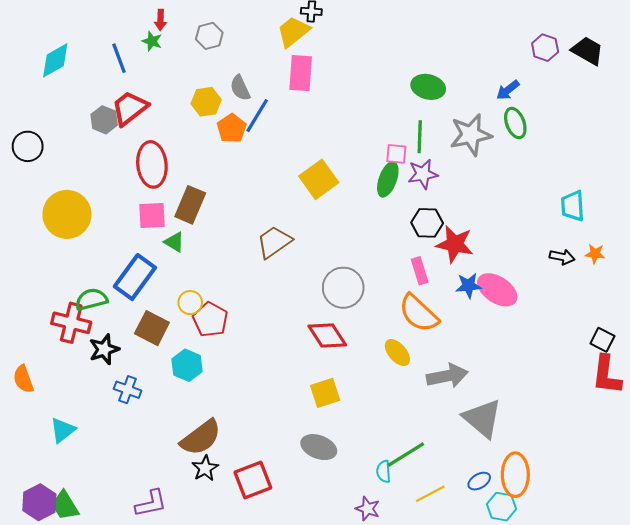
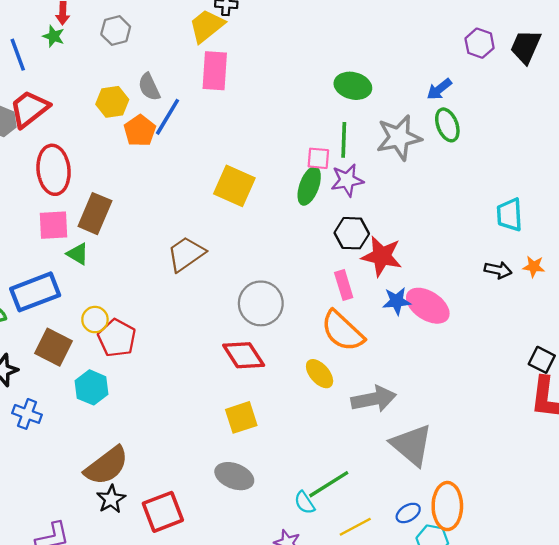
black trapezoid: (588, 51) -> (526, 47), turned -96
yellow square: (319, 179) -> (234, 186), turned -30
blue rectangle: (135, 277) -> (35, 292), turned 33
cyan semicircle: (384, 472) -> (305, 503), turned -30

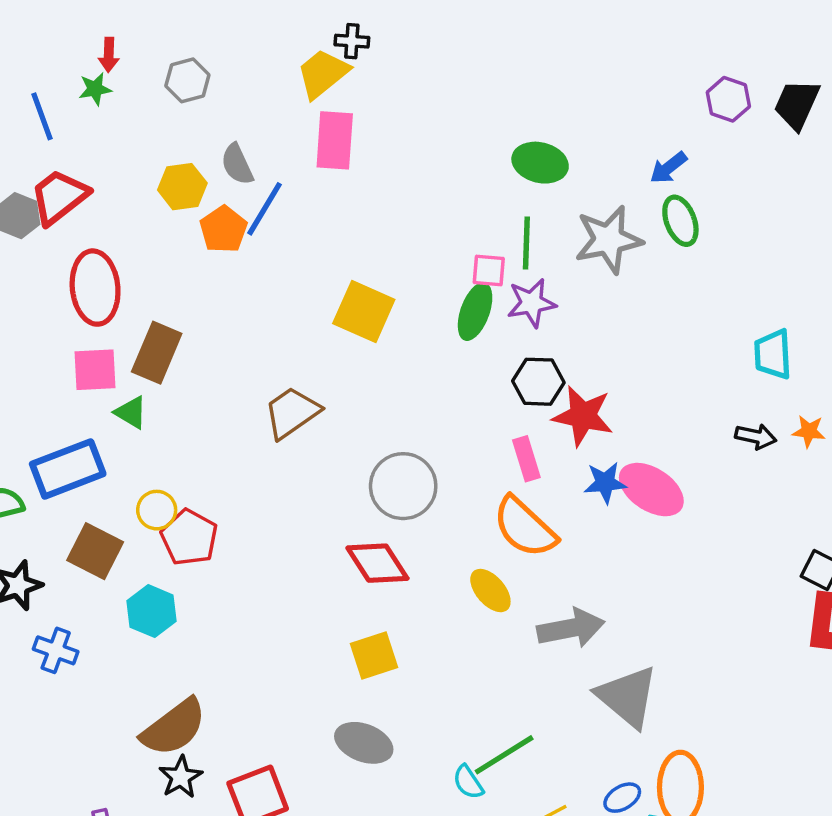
green star: (54, 36) -> (95, 89), turned -30

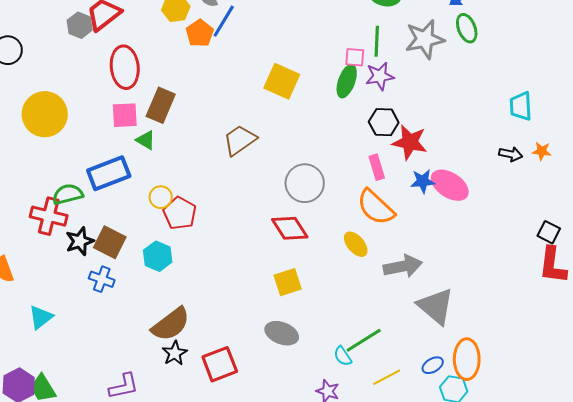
brown square: (95, 551) -> (110, 242), moved

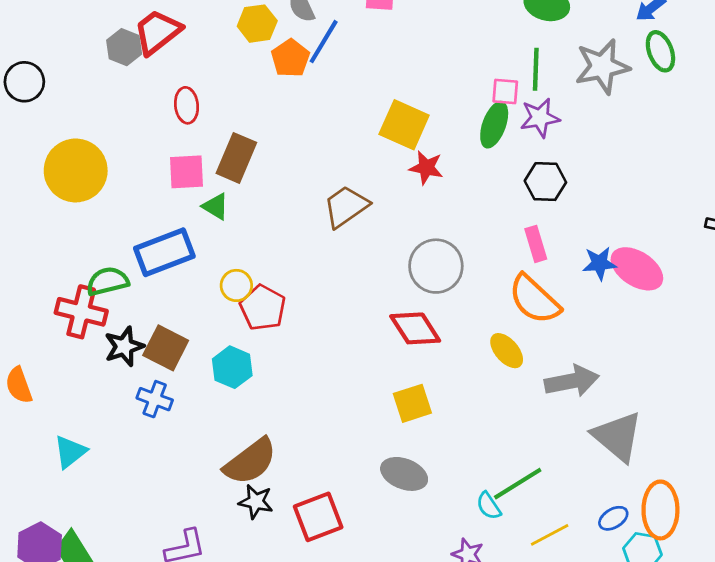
red ellipse: (125, 67) -> (187, 105), size x0.6
red star: (410, 142) -> (426, 168), moved, size x0.7
black star: (175, 353) -> (256, 502), turned -30

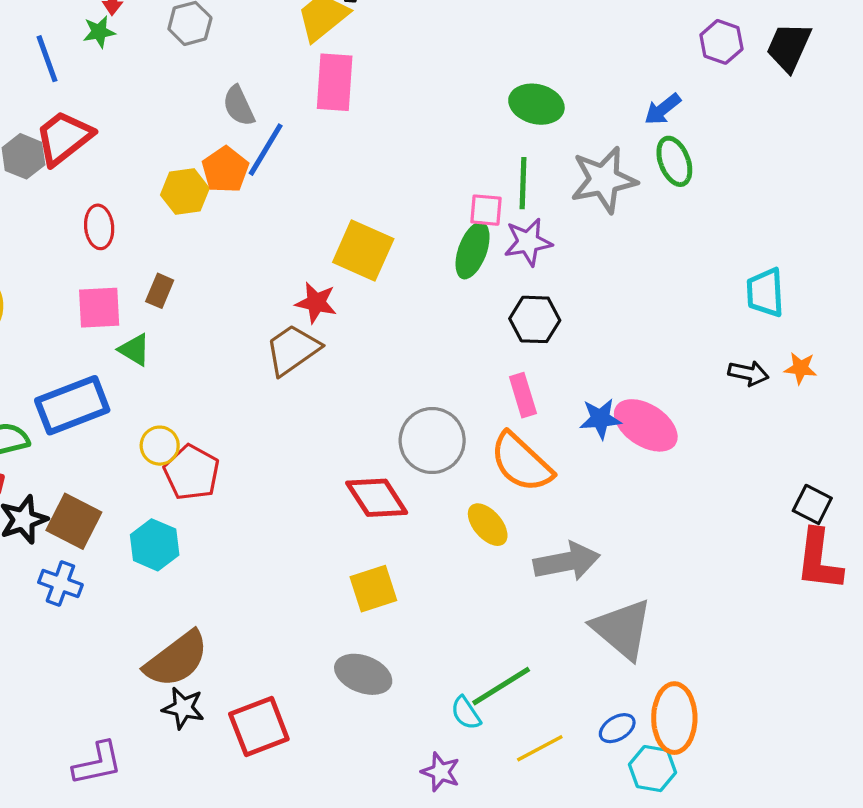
yellow hexagon: (257, 24) -> (185, 192), moved
brown rectangle: (236, 158) -> (160, 291), size x0.6
red star: (426, 168) -> (316, 303), moved
gray circle: (436, 266) -> (432, 441), moved

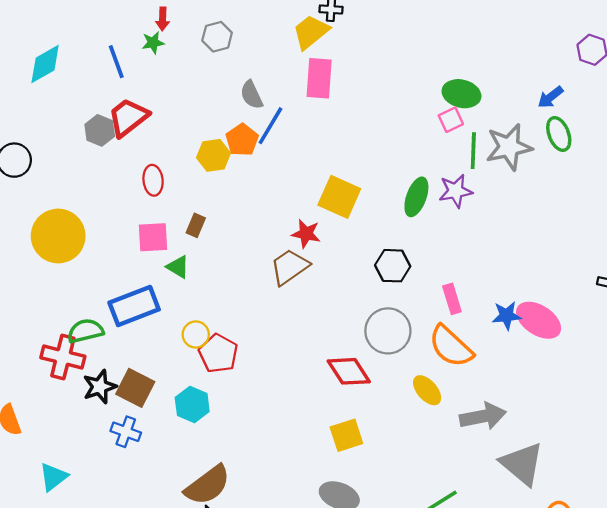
green line: (523, 183) -> (473, 151), moved
pink square: (486, 210) -> (451, 120), moved, turned -30
black hexagon: (535, 319) -> (393, 266), moved

